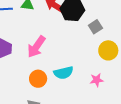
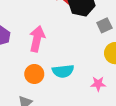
pink arrow: (36, 47) -> (37, 39), turned 150

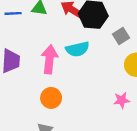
cyan semicircle: (63, 71) -> (77, 49), moved

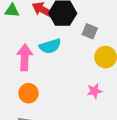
gray square: (121, 36) -> (90, 31), turned -32

